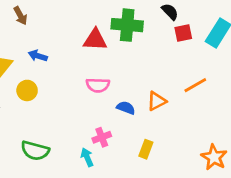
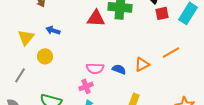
pink semicircle: (98, 85) -> (95, 68), moved
pink cross: (102, 137) -> (86, 86), moved

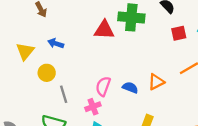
red square: (162, 13) -> (179, 33), moved
pink semicircle: (95, 68) -> (103, 86), turned 108
gray line: (20, 75) -> (64, 94), moved, turned -49

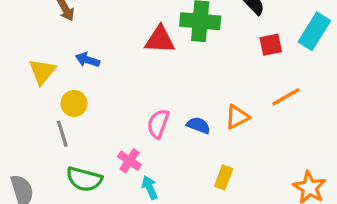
gray line: (64, 94) -> (62, 134), moved
pink cross: (93, 107) -> (130, 161), moved, turned -35

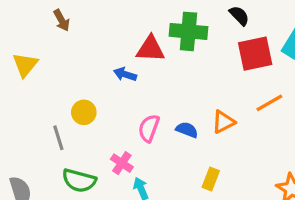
red square: (271, 45) -> (255, 54), size x1.6
blue arrow: (88, 60) -> (125, 74), moved
yellow triangle: (42, 72) -> (25, 65), moved
yellow circle: (74, 104) -> (84, 112), moved

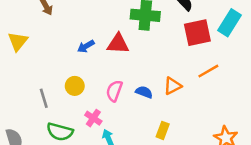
red triangle: (150, 49) -> (118, 44), moved
blue arrow: (125, 74) -> (86, 46), moved, turned -49
yellow circle: (84, 112) -> (75, 86), moved

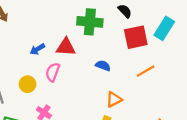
orange triangle: (173, 86) -> (114, 100), moved
pink semicircle: (114, 91) -> (53, 72), moved
blue semicircle: (144, 92) -> (103, 66), moved

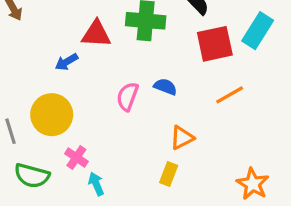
red triangle: (66, 47) -> (96, 34), moved
pink semicircle: (53, 72) -> (127, 97), moved
yellow circle: (28, 84) -> (52, 115), size x1.6

